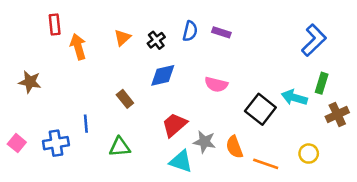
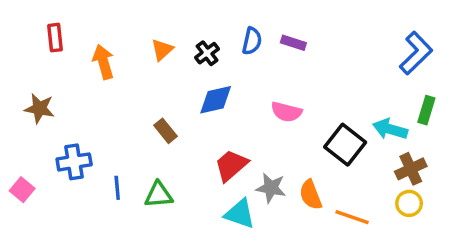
red rectangle: (55, 25) -> (55, 38), moved
brown cross: (337, 114) -> (411, 169), moved
blue line: (86, 124) -> (117, 188), moved
blue cross: (56, 143) -> (74, 162), moved

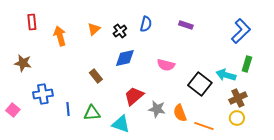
purple rectangle: (293, 43) -> (186, 25), moved
cyan triangle: (240, 214) -> (121, 124), moved

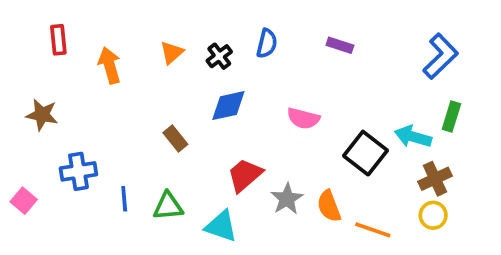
gray star: (157, 109) -> (287, 199), turned 30

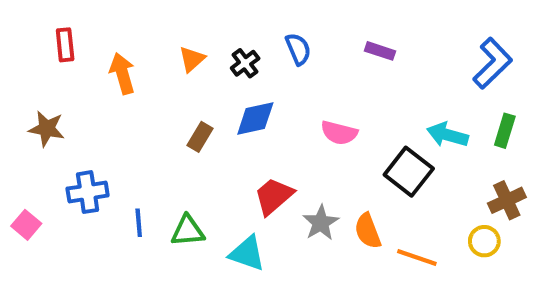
blue semicircle: (267, 43) -> (298, 49), turned -36
cyan arrow: (413, 137) -> (448, 135), moved
brown rectangle: (175, 138) -> (200, 137), moved, turned 70
brown cross: (435, 179) -> (507, 200), moved

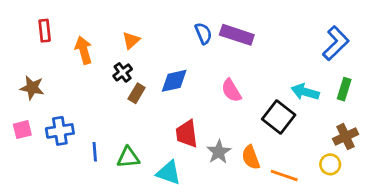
purple rectangle: (380, 51) -> (237, 35), moved, size x1.6
black cross: (245, 63) -> (123, 72), moved
pink semicircle: (339, 133) -> (231, 91), turned 45
red trapezoid: (274, 196) -> (187, 134), turned -56
pink square: (26, 225) -> (22, 130), moved, turned 36

